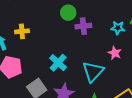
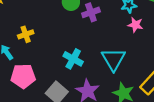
pink star: (115, 53) -> (135, 25), moved

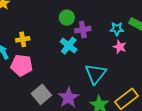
cyan cross: (73, 59) -> (69, 46), moved
pink pentagon: (23, 76) -> (22, 65), moved

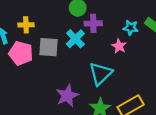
pink star: (120, 47) -> (119, 46), moved
gray square: (41, 94) -> (48, 47), moved, turned 36

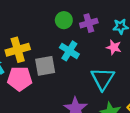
purple cross: (93, 23) -> (89, 23), moved
yellow cross: (26, 25) -> (18, 50), size x1.5

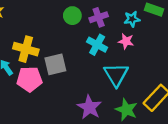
yellow cross: (18, 50) -> (26, 49), turned 35
cyan cross: (69, 51) -> (97, 45), moved

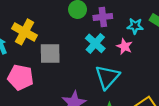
pink pentagon: (29, 79) -> (20, 77), moved

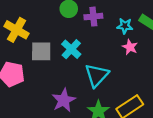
cyan cross: (95, 43) -> (71, 49), moved
pink star: (124, 46) -> (130, 47), moved

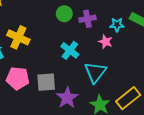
pink star: (130, 47) -> (106, 42), moved
gray square: (41, 51) -> (46, 82), moved

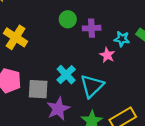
cyan cross: (70, 50) -> (66, 75), moved

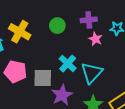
green circle: (68, 19) -> (57, 26), moved
pink star: (107, 55) -> (95, 39), moved

